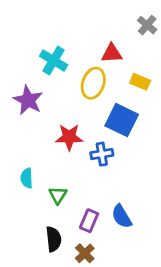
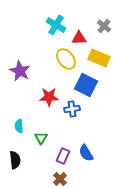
gray cross: (147, 25) -> (104, 26), moved
cyan cross: (54, 60) -> (56, 25), moved
yellow rectangle: (140, 82) -> (99, 58), size x1.5
yellow ellipse: (93, 83) -> (66, 59), turned -55
black semicircle: (54, 239) -> (15, 160), moved

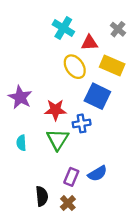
purple star: (20, 71) -> (20, 97), moved
green triangle: (41, 138) -> (58, 139), moved, size x1.5
blue semicircle: (86, 153) -> (97, 173), turned -90
black semicircle: (15, 160) -> (42, 196), moved

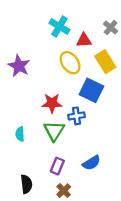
yellow rectangle: (112, 66) -> (105, 62), turned 35
purple star: (20, 97) -> (19, 66), moved
purple rectangle: (71, 177) -> (57, 166), moved
black semicircle: (42, 196) -> (26, 184), moved

